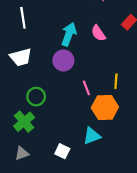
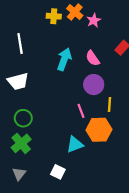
purple circle: (63, 60) -> (94, 85), moved
green circle: (36, 97) -> (23, 118), moved
cyan triangle: (92, 136) -> (75, 144), moved
gray triangle: (22, 153) -> (19, 174), turned -32

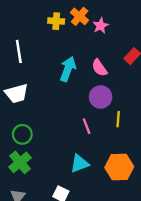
orange hexagon: (99, 130) -> (119, 167), moved

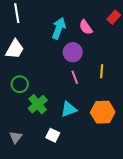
white trapezoid: (16, 93) -> (15, 49), turned -45
purple circle: (101, 97) -> (73, 52), moved
green cross: (20, 162) -> (38, 104), moved

